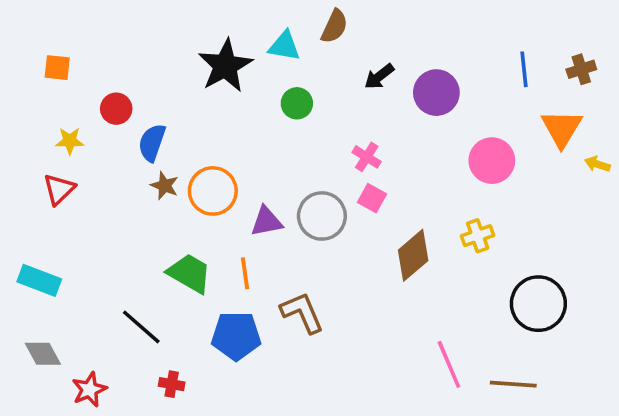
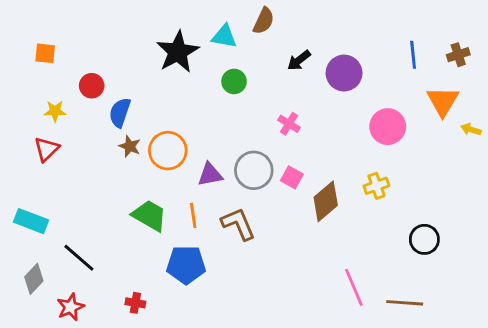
pink square: (372, 198) -> (292, 177), moved
black circle: (538, 304) -> (424, 239), size x0.7
brown L-shape: (302, 313) -> (238, 224), moved
black line: (141, 327) -> (79, 258), moved
gray diamond: (43, 354) -> (34, 279), turned 72

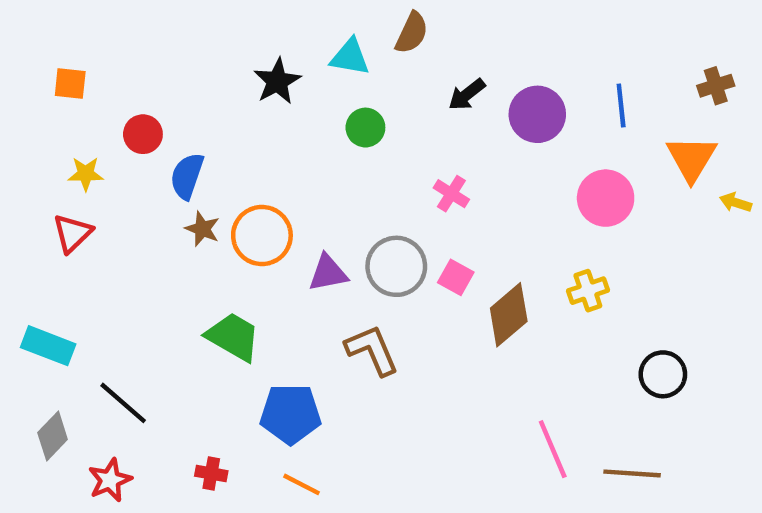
black star: (178, 52) -> (277, 81), size x0.7
blue line: (413, 55) -> (621, 106), moved
orange line: (193, 215) -> (302, 484), moved, turned -55

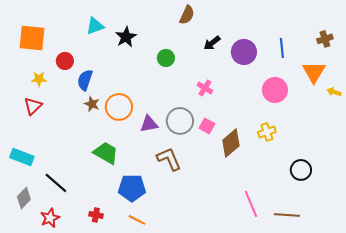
cyan triangle: (350, 57) -> (95, 26), moved, turned -30
orange square: (70, 83) -> (32, 38), size x1.8

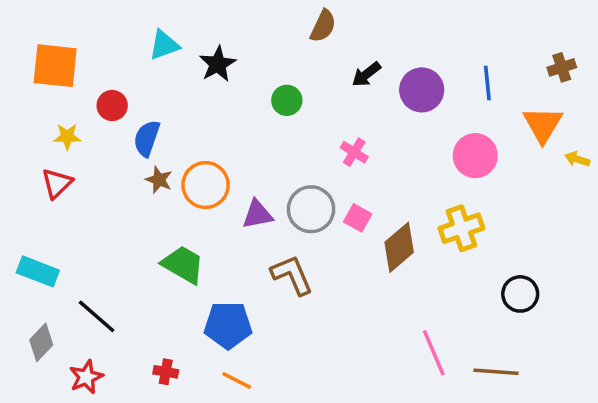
yellow cross: (267, 132) -> (461, 228), size x1.4

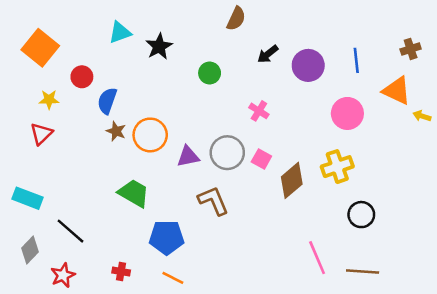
orange square: (55, 66) -> (40, 48), turned 33
orange triangle: (543, 125) -> (397, 91), turned -36
black circle: (520, 294) -> (361, 215), moved

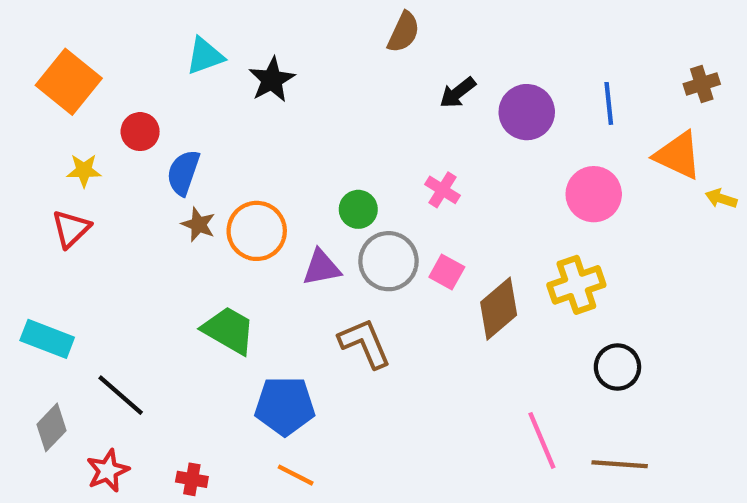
green circle: (210, 73) -> (358, 209), moved
red cross: (121, 271) -> (192, 479), moved

